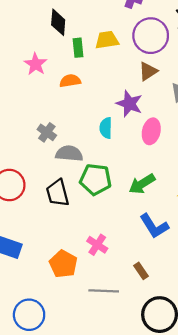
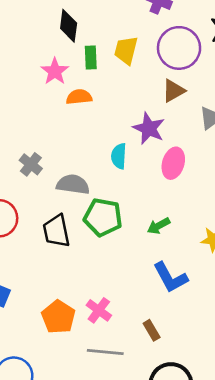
yellow trapezoid: (107, 40) -> (126, 50), turned -70
pink star: (36, 64) -> (55, 71), moved
gray cross: (47, 132) -> (31, 164), moved
green arrow: (142, 184) -> (159, 226), size x0.7
pink cross: (97, 245) -> (99, 310), moved

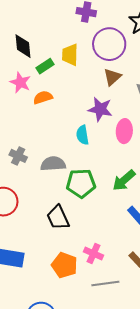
green rectangle: (91, 58) -> (45, 66), turned 72
green arrow: (159, 226) -> (124, 180), size x1.4
black trapezoid: (56, 231) -> (58, 218), moved

